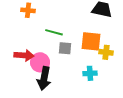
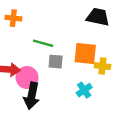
cyan cross: (90, 73) -> (84, 90), turned -32

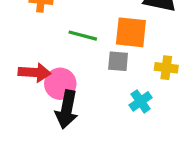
orange square: (85, 54) -> (131, 32), moved
gray square: (56, 62) -> (118, 61), moved

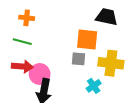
green line: (83, 36) -> (22, 42), moved
yellow cross: (166, 68) -> (111, 63), size x1.6

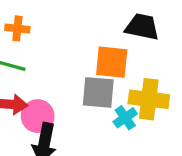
gray square: (78, 59) -> (98, 92), size x1.5
cyan cross: (94, 86) -> (125, 118), moved

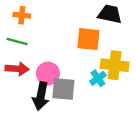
gray square: (98, 92) -> (63, 89), moved
pink circle: (38, 116) -> (48, 74), moved

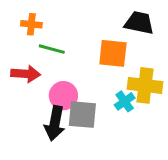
green line: (17, 41) -> (52, 49), moved
red arrow: (17, 69) -> (26, 74), moved

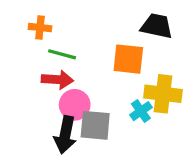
red arrow: (26, 74) -> (57, 80), moved

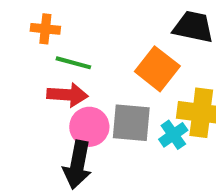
orange square: (128, 59) -> (157, 69), turned 32
gray square: (95, 125) -> (131, 123), moved

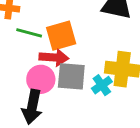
orange square: (157, 69) -> (61, 36), moved, turned 36
red arrow: (67, 95) -> (54, 57), moved

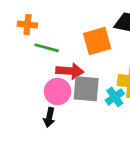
orange square: (61, 36) -> (97, 41), moved
black arrow: (32, 107) -> (49, 117), size x0.6

